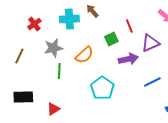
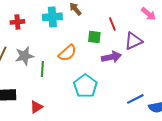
red cross: (34, 24) -> (17, 22), turned 32
green square: (111, 39) -> (94, 37), turned 32
gray star: (53, 48) -> (24, 56), moved
blue line: (152, 82) -> (135, 99), moved

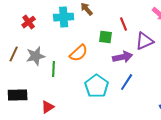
red cross: (17, 22) -> (29, 22), turned -32
blue line: (135, 99) -> (127, 82), moved, turned -30

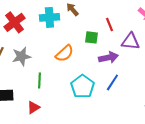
red cross: (29, 22) -> (14, 22), size x1.5
purple triangle: (145, 41) -> (130, 41), turned 30
green line: (54, 69) -> (39, 80), moved

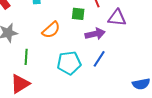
cyan pentagon: (82, 86) -> (69, 63), turned 30
red triangle: (33, 107) -> (20, 84), size x1.5

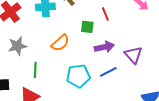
purple triangle: (117, 18) -> (133, 55), moved, turned 42
blue line: (99, 59) -> (108, 72), turned 30

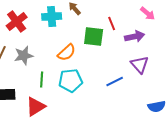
green square: (87, 27) -> (94, 36), size x1.5
purple arrow: (104, 47) -> (135, 36), moved
cyan pentagon: (78, 76) -> (71, 80), moved

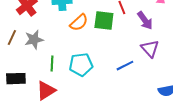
purple arrow: (135, 36) -> (145, 21), turned 66
orange semicircle: (67, 52) -> (79, 23), moved

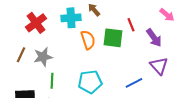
orange semicircle: (79, 23) -> (88, 40), turned -66
green line: (52, 64) -> (52, 81), moved

